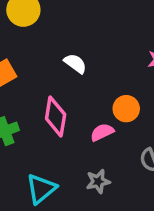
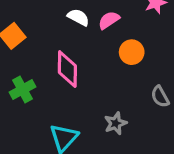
pink semicircle: (102, 132) -> (109, 20), moved

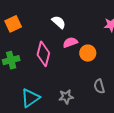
pink semicircle: (109, 20) -> (70, 42), moved

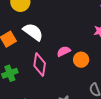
white semicircle: (59, 22) -> (33, 32), moved, size x1.5

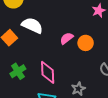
pink diamond: (40, 65) -> (48, 72), moved

